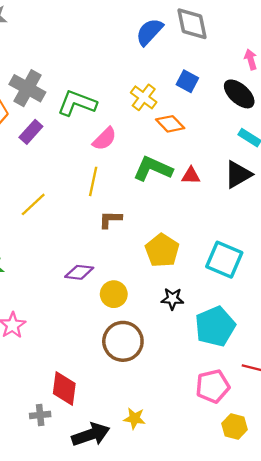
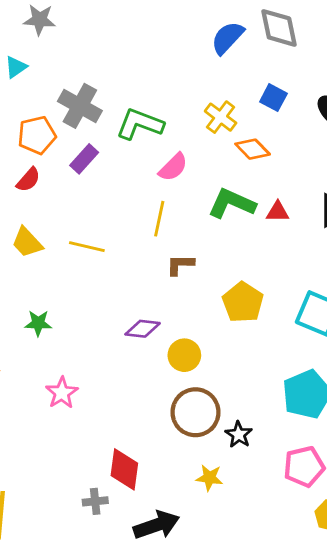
yellow line: (33, 204) -> (87, 247), turned 56
black star: (172, 299) -> (239, 435), moved, turned 30
yellow star: (134, 418) -> (209, 478), moved

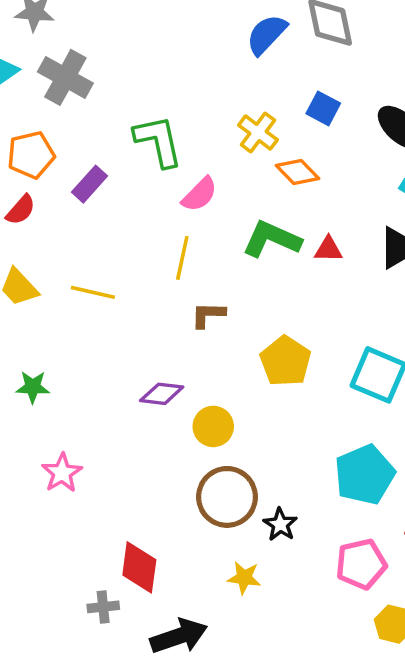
gray cross: (80, 106) -> (65, 77), moved
green L-shape: (140, 124) -> (158, 141), turned 57

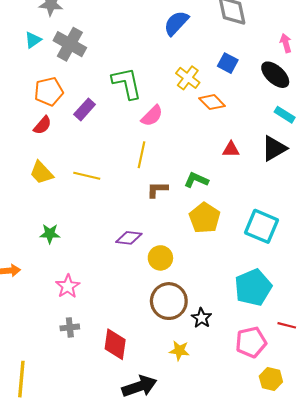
blue semicircle: (267, 35) -> (176, 23), moved
green L-shape: (272, 239) -> (196, 180), moved, size x0.7
gray cross: (103, 607) -> (70, 327), moved

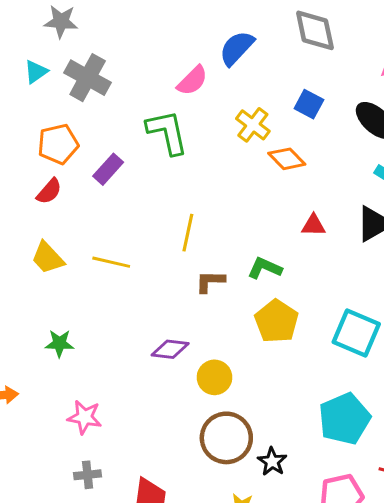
pink semicircle: (152, 116) -> (192, 81), moved
pink star: (68, 286) -> (85, 417), turned -30

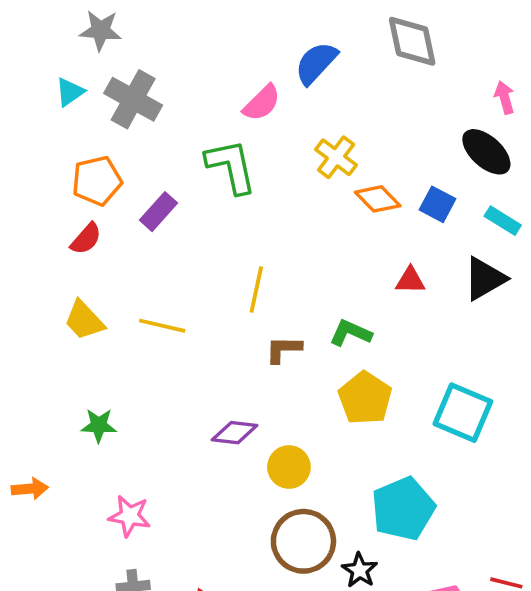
blue square: (309, 104) -> (437, 204), moved
cyan pentagon: (344, 419) -> (403, 509), moved

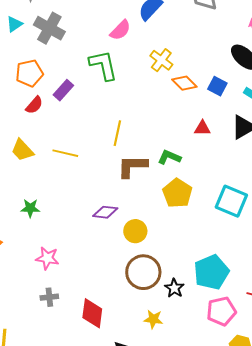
red semicircle: (86, 239) -> (34, 105), moved
brown L-shape: (284, 349) -> (132, 166), size x1.5
cyan pentagon: (403, 509) -> (211, 272), moved

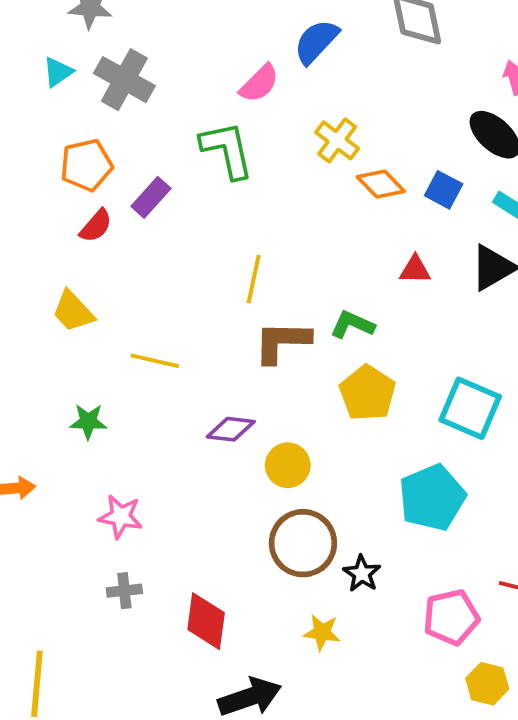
yellow line: (65, 153) -> (155, 361), moved
cyan pentagon: (211, 272) -> (432, 498), moved

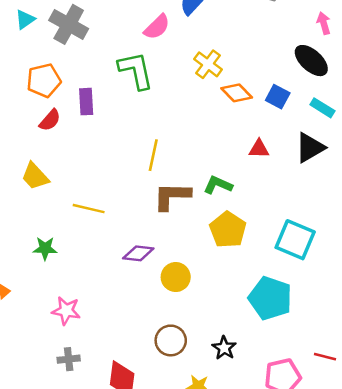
purple rectangle: (151, 197) -> (86, 102), turned -45
cyan pentagon: (432, 498) -> (270, 298), turned -30
brown circle: (303, 543) -> (171, 340), moved, size x0.7

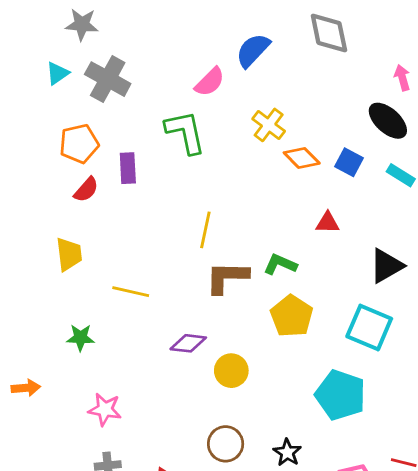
black triangle: (310, 148) -> (386, 266), moved
yellow trapezoid: (35, 176) -> (69, 254), turned -144

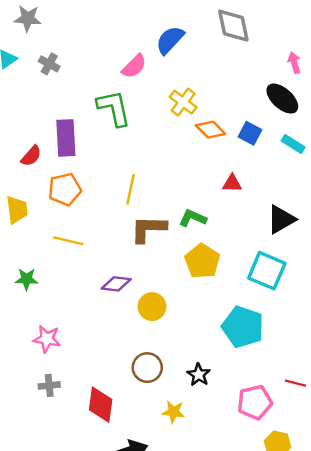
gray cross: (108, 79) -> (49, 64), size x0.6
orange pentagon: (79, 144) -> (65, 189), moved
purple rectangle: (128, 168) -> (66, 138), size x1.4

